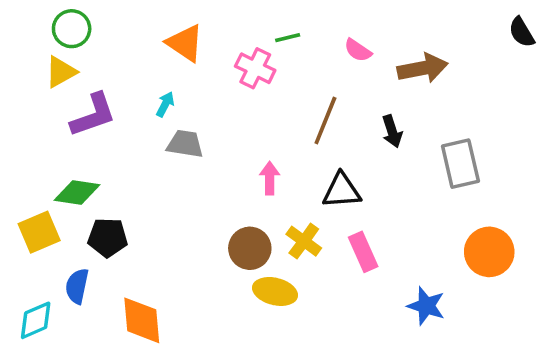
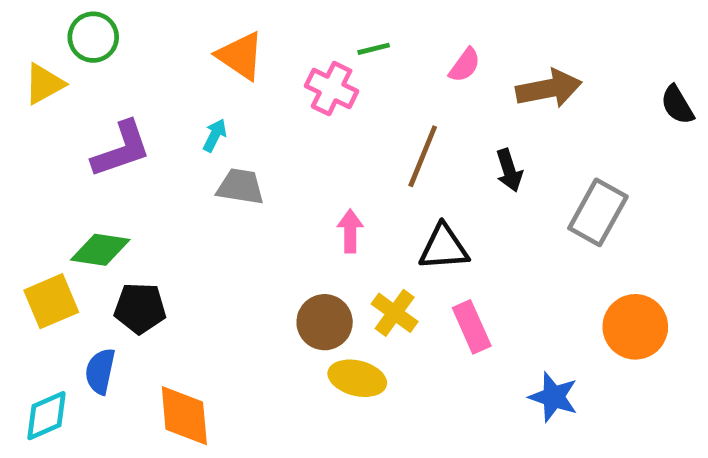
black semicircle: (522, 32) -> (677, 105), moved
pink semicircle: (358, 50) -> (465, 65), turned -88
yellow triangle: (61, 72) -> (44, 84), moved
gray rectangle: (460, 164) -> (598, 212), turned 42

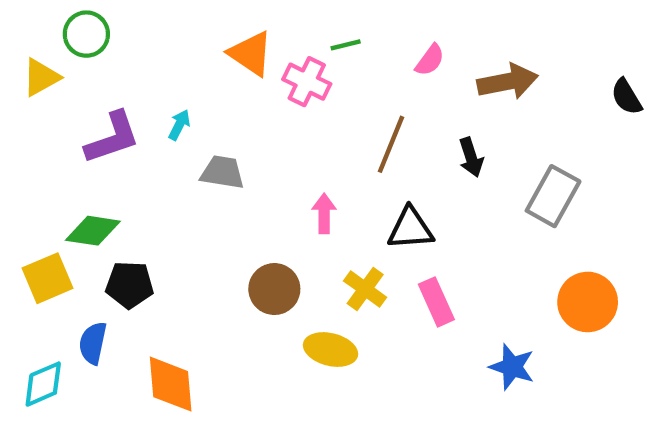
orange triangle: (240, 56) -> (251, 54), moved
cyan arrow: (215, 135) -> (179, 125), moved
brown circle: (325, 322) -> (274, 289), moved

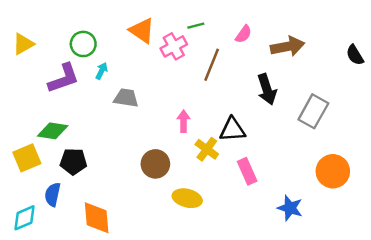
green circle: (86, 34) -> (83, 44), moved
pink cross: (307, 82) -> (174, 46), turned 35
brown line: (391, 144) -> (212, 65), moved
black arrow: (471, 157) -> (267, 89), size x1.4
yellow cross: (365, 289) -> (207, 149), moved

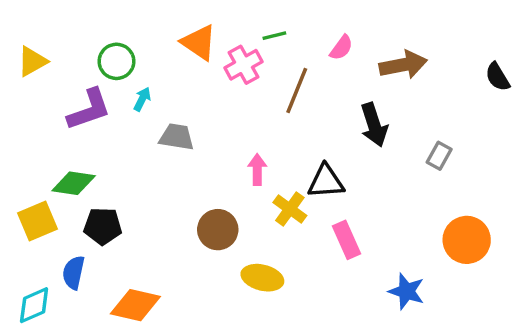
gray rectangle: (313, 111) -> (439, 156), size x0.6
orange diamond: (97, 218) -> (135, 305), turned -72

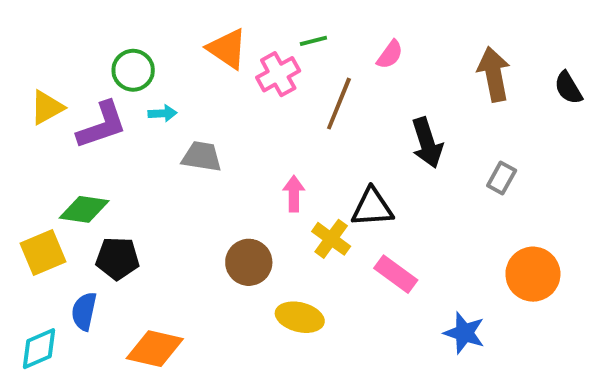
yellow triangle: (32, 61) -> (47, 107), moved
brown arrow: (403, 65) -> (494, 74), moved, turned -90
cyan arrow: (142, 99) -> (163, 113), turned 60
pink rectangle: (346, 240) -> (396, 274), turned -30

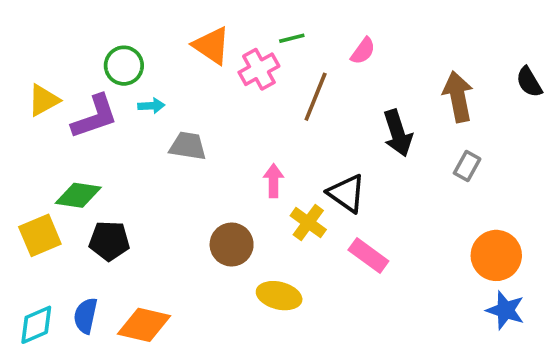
brown arrow: (494, 74) -> (458, 97), moved
black triangle: (372, 207) -> (347, 193), turned 39
blue semicircle: (84, 311) -> (86, 316), moved
blue star: (464, 333) -> (505, 310), moved

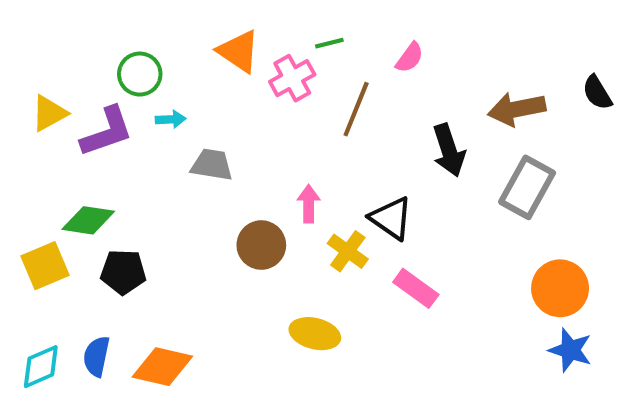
brown arrow: (458, 97) -> (517, 109), turned -90
gray rectangle: (467, 166) -> (527, 187), size x1.8
brown circle: (232, 244) -> (261, 245), moved

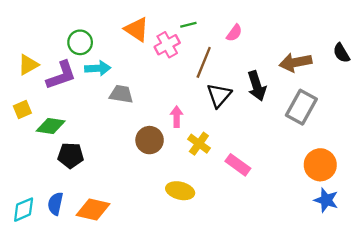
cyan arrow: (171, 119) -> (98, 68), size x1.5
black triangle: (391, 218) -> (219, 95), moved, turned 36
yellow square: (45, 266) -> (22, 109), moved, size x0.7

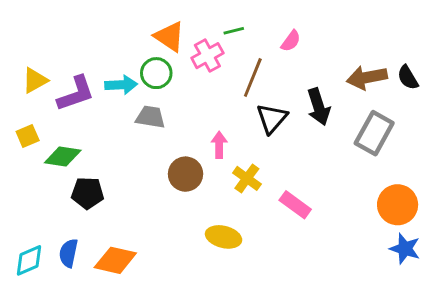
green circle: (80, 42) -> (156, 73), moved
black semicircle: (341, 53) -> (408, 78), moved

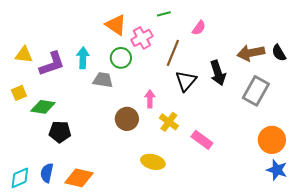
green line: (234, 31) -> (164, 14), moved
green circle: (156, 73) -> (121, 58), moved
yellow triangle: (35, 80) -> (24, 55), turned 36
cyan arrow: (121, 85) -> (83, 58), turned -85

